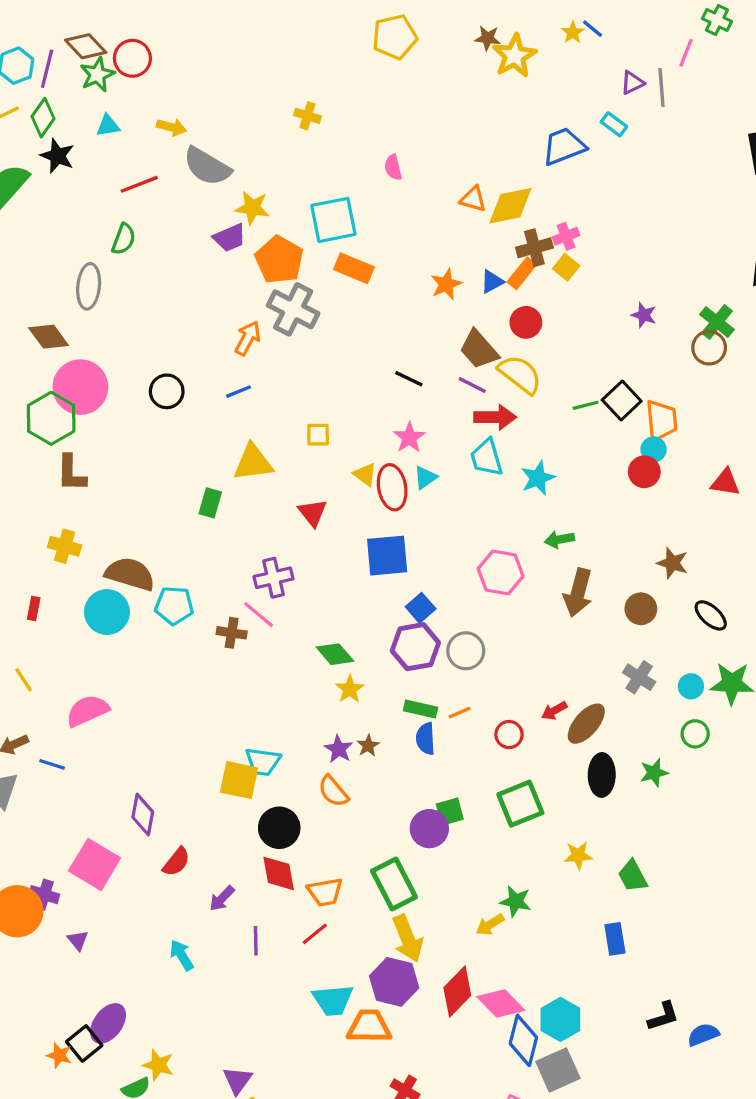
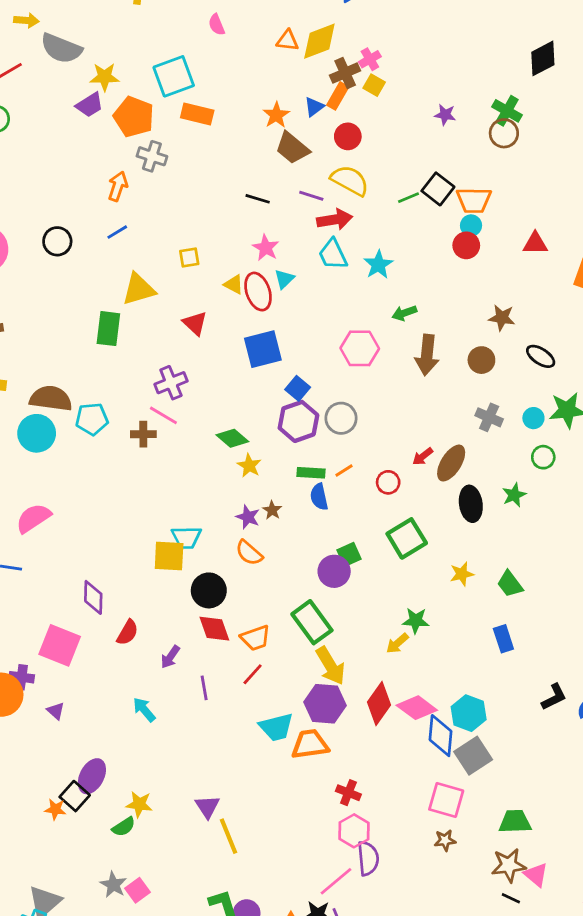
gray cross: (293, 309) -> (152, 156), size x0.7
brown trapezoid: (479, 349) -> (292, 148), moved
orange trapezoid: (661, 420) -> (474, 200), turned 105
green rectangle: (210, 503) -> (108, 329), size x1.4

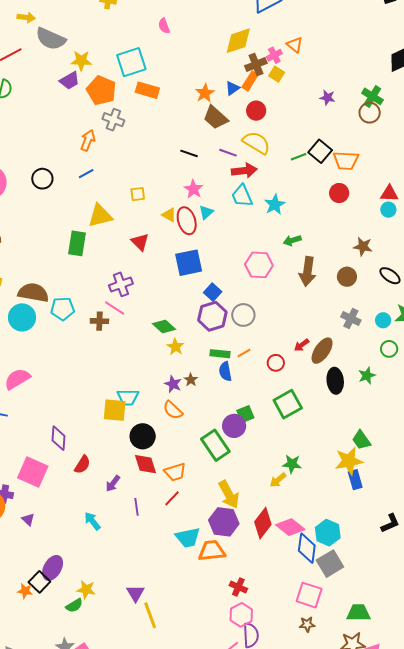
orange triangle: (288, 40) -> (295, 45), moved, turned 30
cyan circle: (471, 225) -> (388, 210), moved
yellow star: (462, 574) -> (349, 461), moved, size x1.6
green rectangle: (312, 622) -> (215, 445), moved

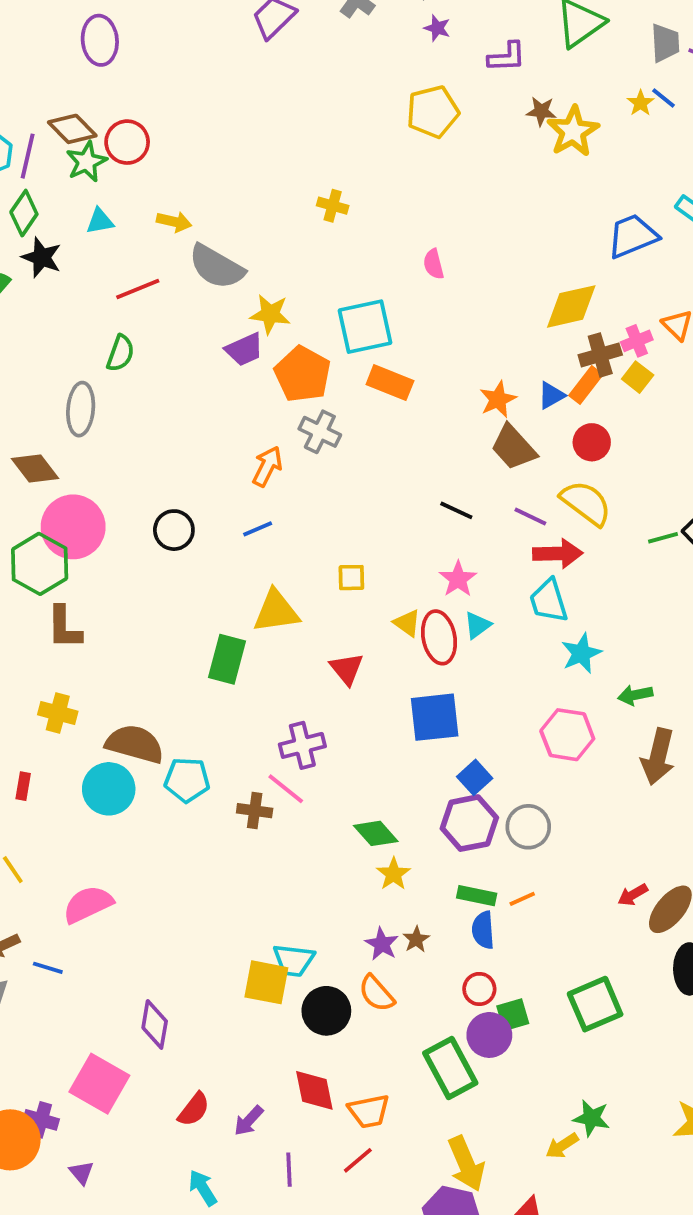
cyan star: (275, 205) -> (581, 653), moved
red circle: (276, 363) -> (479, 989), moved
black circle: (143, 436) -> (326, 1011), moved
red semicircle: (82, 465) -> (194, 1109), moved

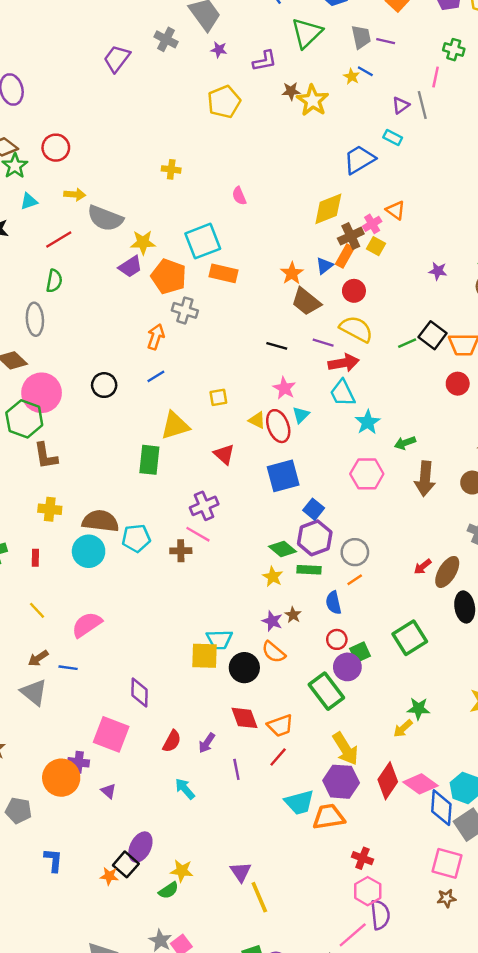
red circle: (127, 142) -> (56, 148), moved
gray circle: (528, 827) -> (355, 552), moved
green diamond: (376, 833) -> (283, 549), moved
green rectangle: (477, 896) -> (309, 570), moved

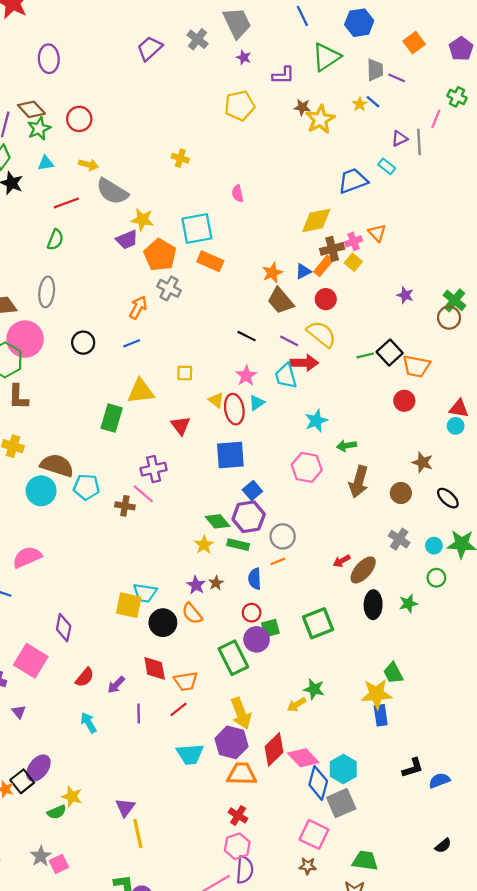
gray ellipse: (35, 319) -> (47, 292), moved
cyan trapezoid: (343, 393) -> (286, 376), moved
orange trapezoid: (329, 817) -> (242, 774), moved

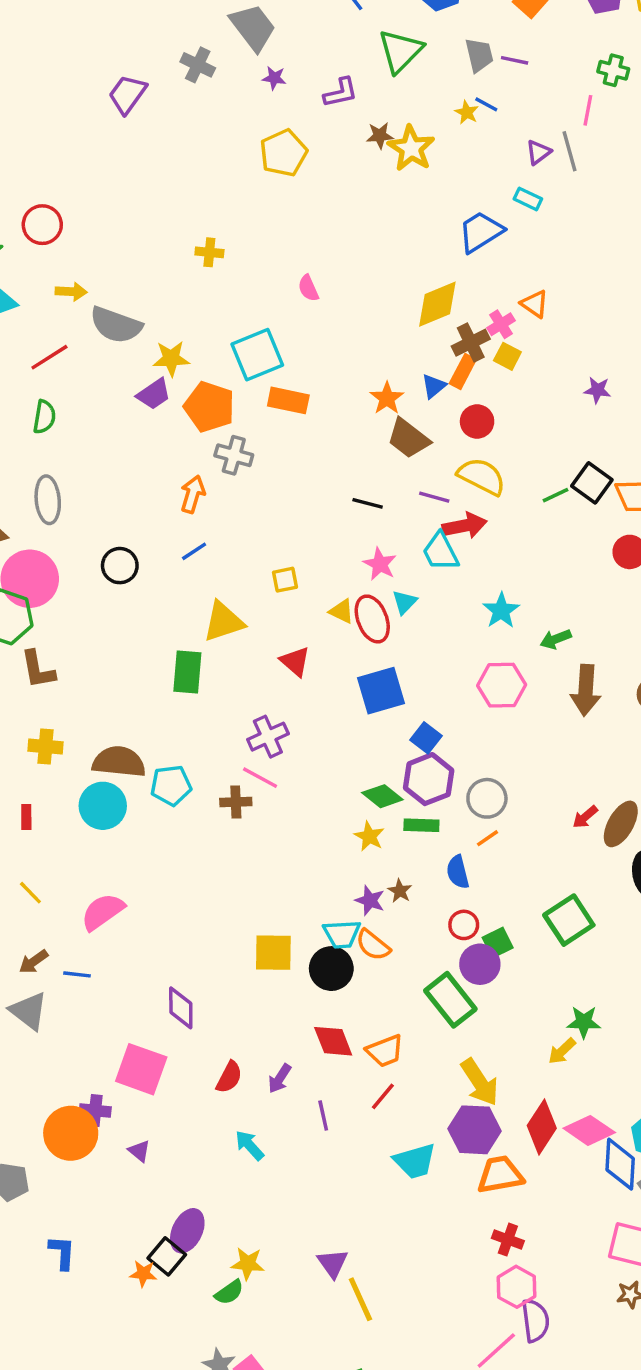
cyan trapezoid: (145, 593) -> (342, 934), moved

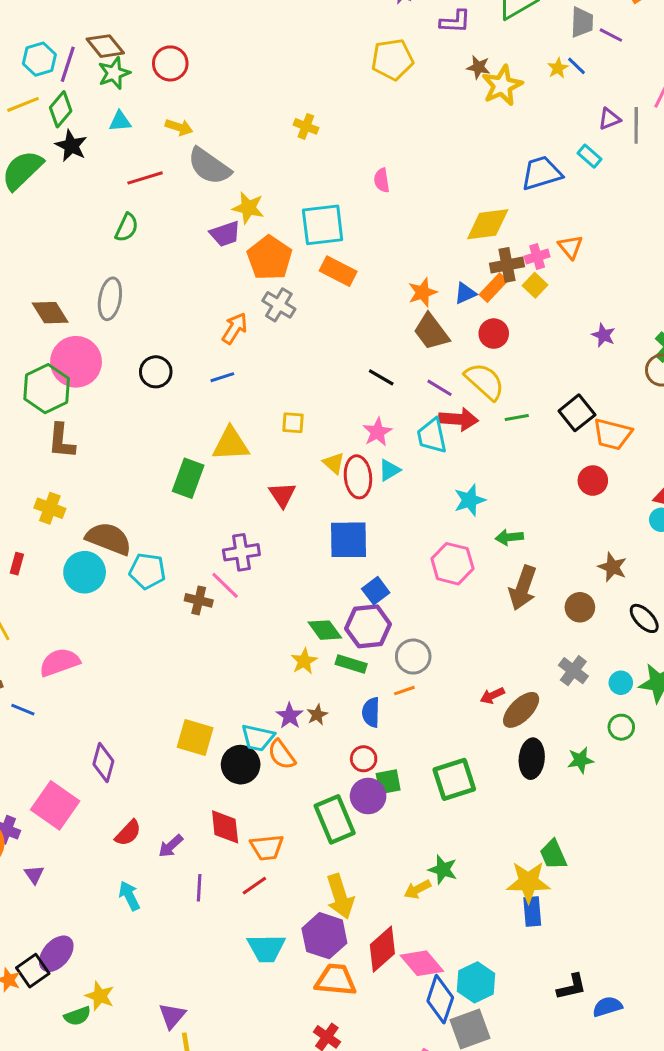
green line: (555, 495) -> (517, 417), moved

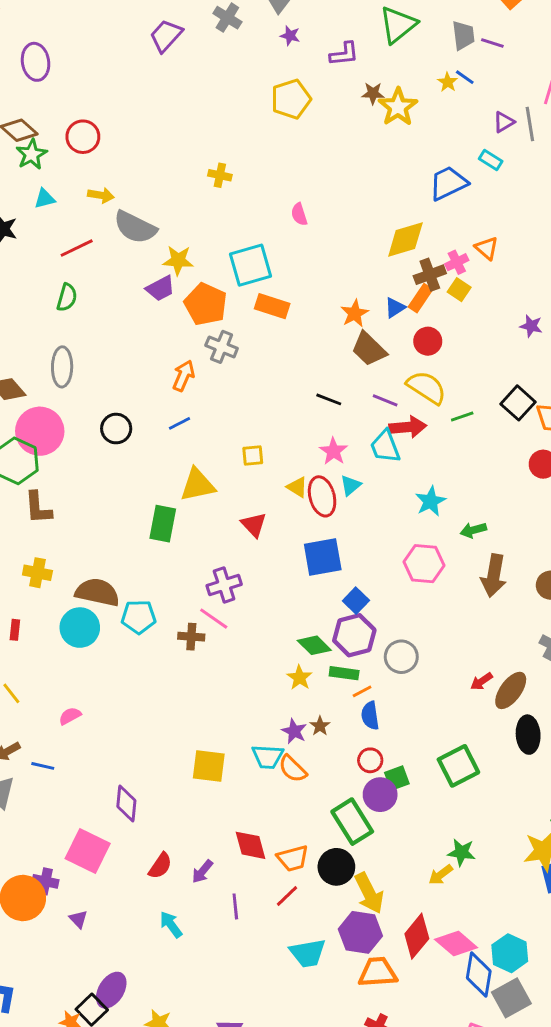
pink semicircle: (59, 662) -> (70, 716), size x0.6
orange line: (404, 691) -> (362, 691), moved
black circle: (241, 765) -> (336, 867), moved

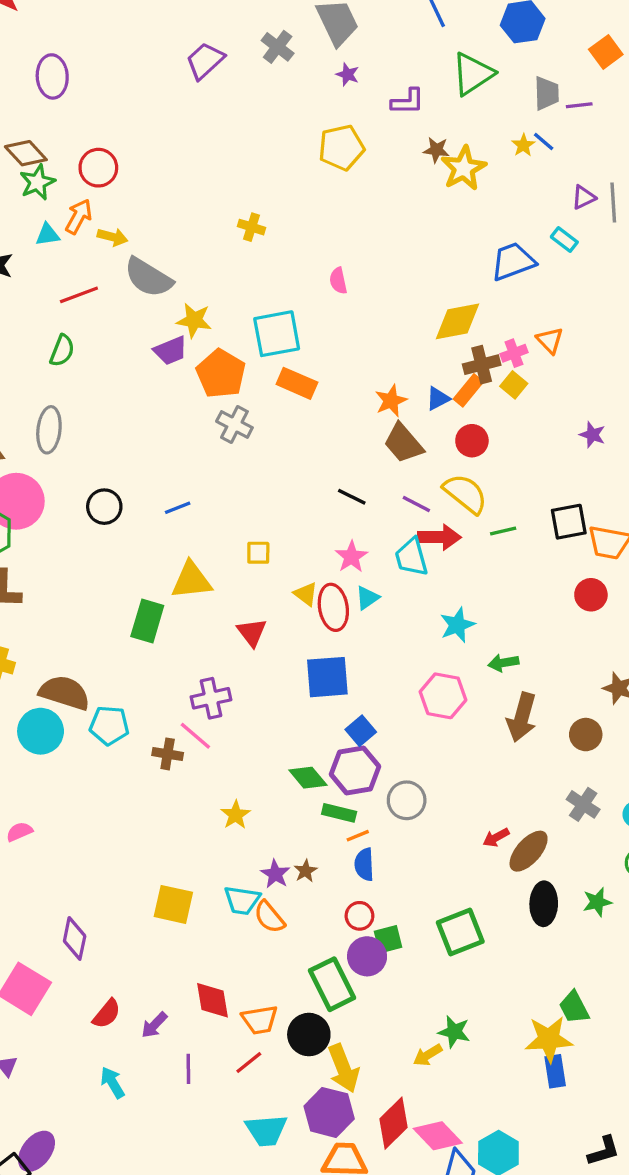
purple line: (492, 43) -> (579, 105), turned -30
orange arrow: (184, 376) -> (79, 216), moved
black square: (518, 403) -> (569, 522), turned 32
yellow star: (300, 678) -> (236, 815), moved

